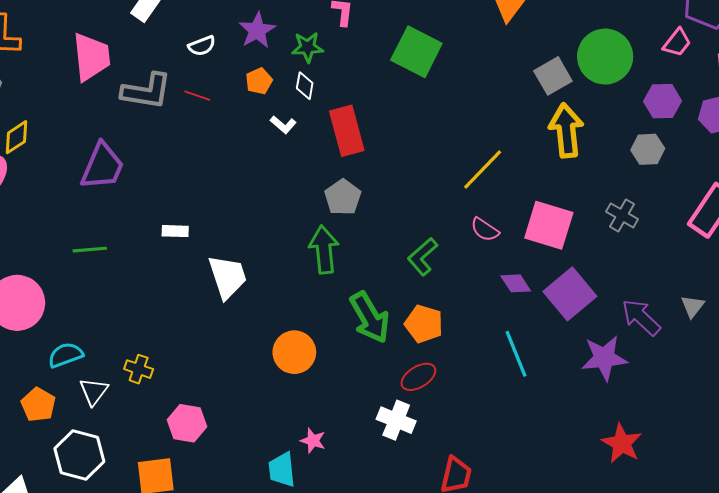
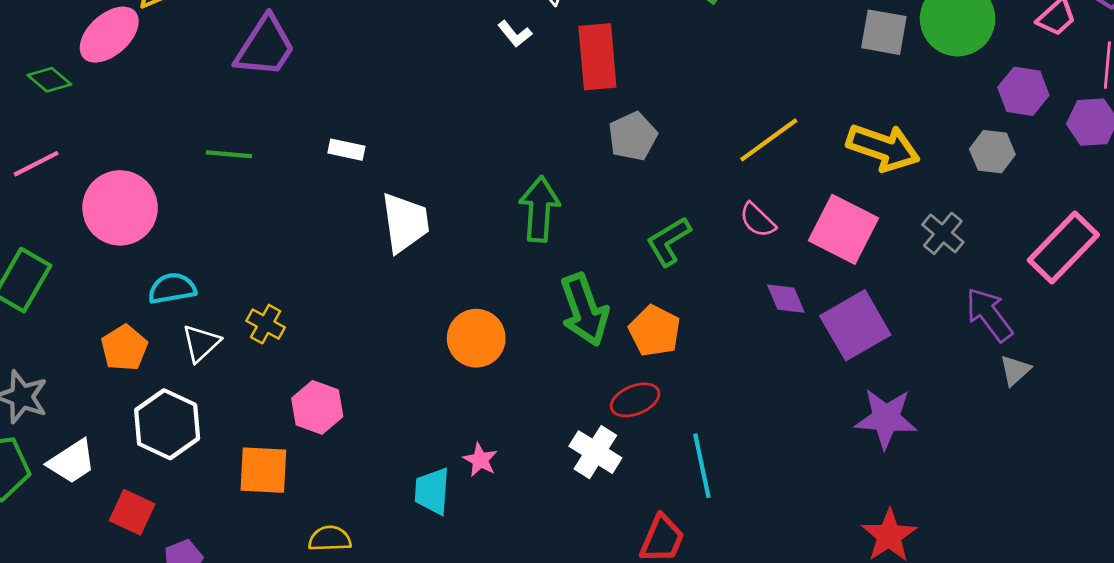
gray square: (553, 76) -> (884, 32), turned 30
yellow arrow: (566, 130) -> (883, 148), moved, turned 105
gray pentagon: (343, 197) -> (633, 136), moved
purple arrow: (641, 317) -> (989, 315), moved
cyan line: (516, 354) -> (702, 466), moved

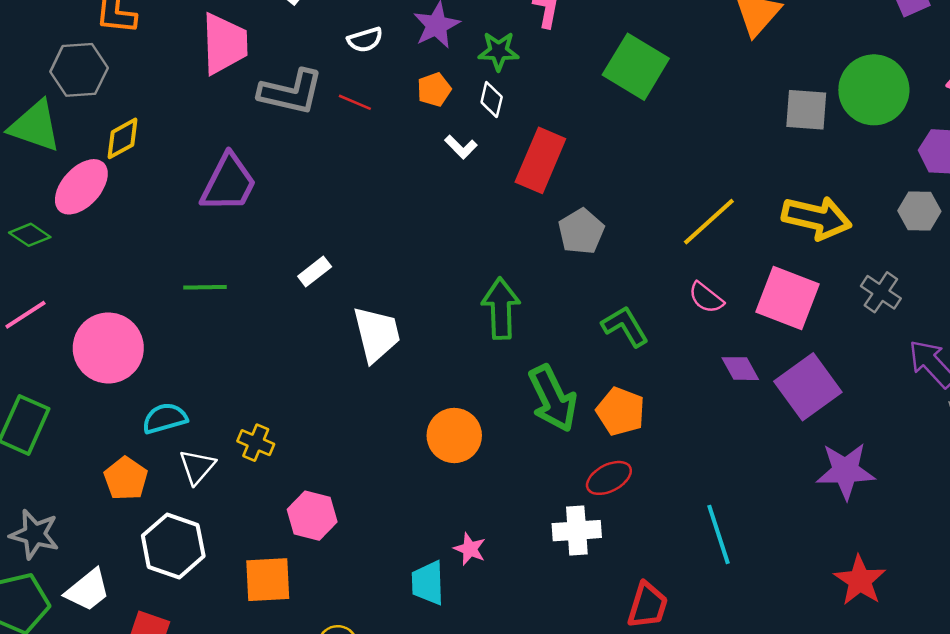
red rectangle: (597, 57) -> (540, 160), turned 34
white rectangle: (346, 150) -> (315, 272), turned -44
green L-shape: (669, 241) -> (625, 326), turned 96
white cross: (595, 452) -> (577, 531), turned -30
cyan line: (702, 466) -> (718, 534), moved

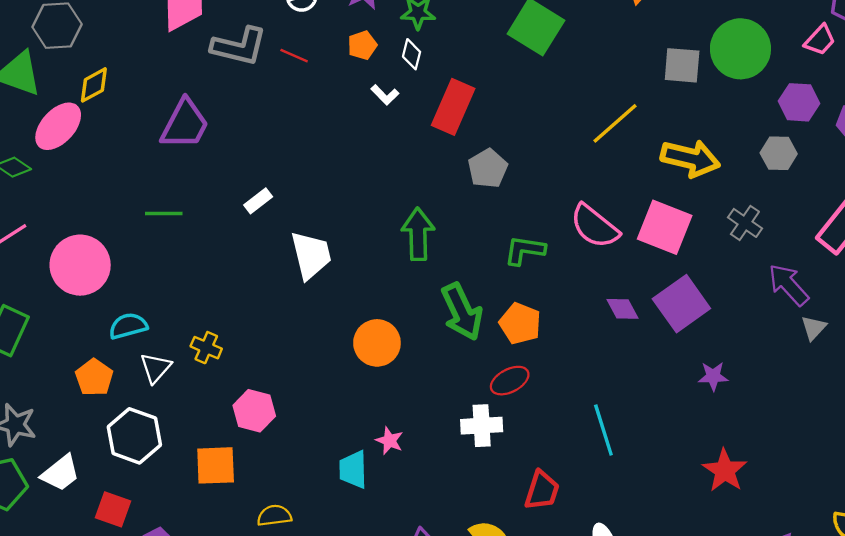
yellow line: (709, 222) -> (615, 123), moved
pink semicircle: (706, 298) -> (595, 226), size x1.6
green L-shape: (625, 326) -> (525, 250), turned -51
purple diamond: (740, 369) -> (622, 309), moved
purple star: (845, 471) -> (713, 376), size x0.6

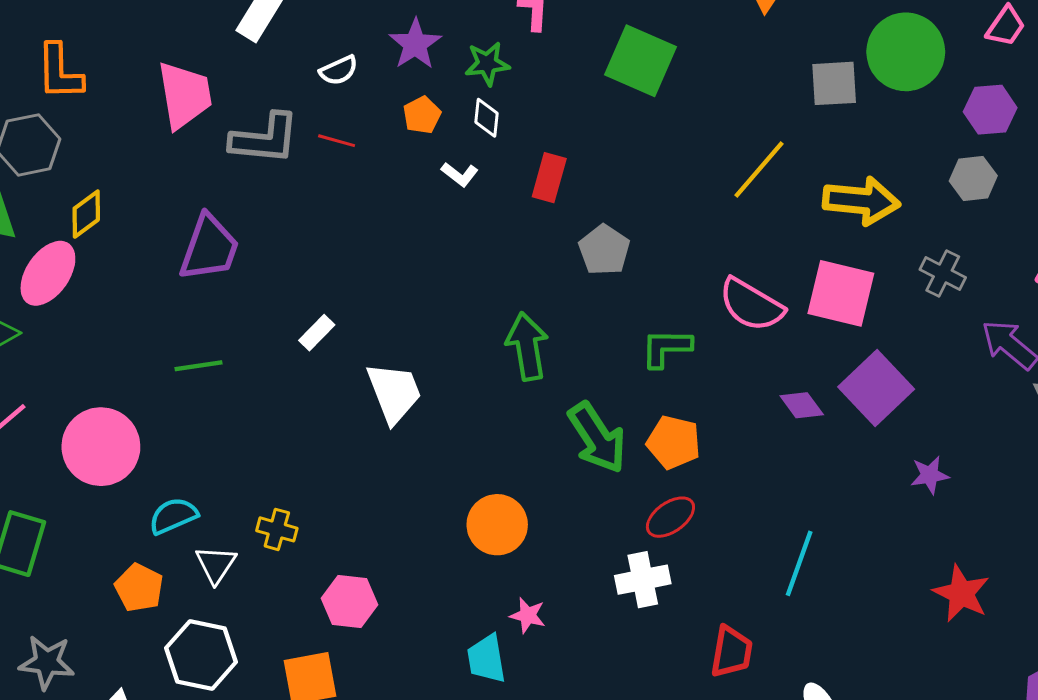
red rectangle: (453, 107) -> (549, 178), size x0.7
orange circle: (377, 343) -> (497, 525), moved
cyan line: (603, 430) -> (799, 563), turned 45

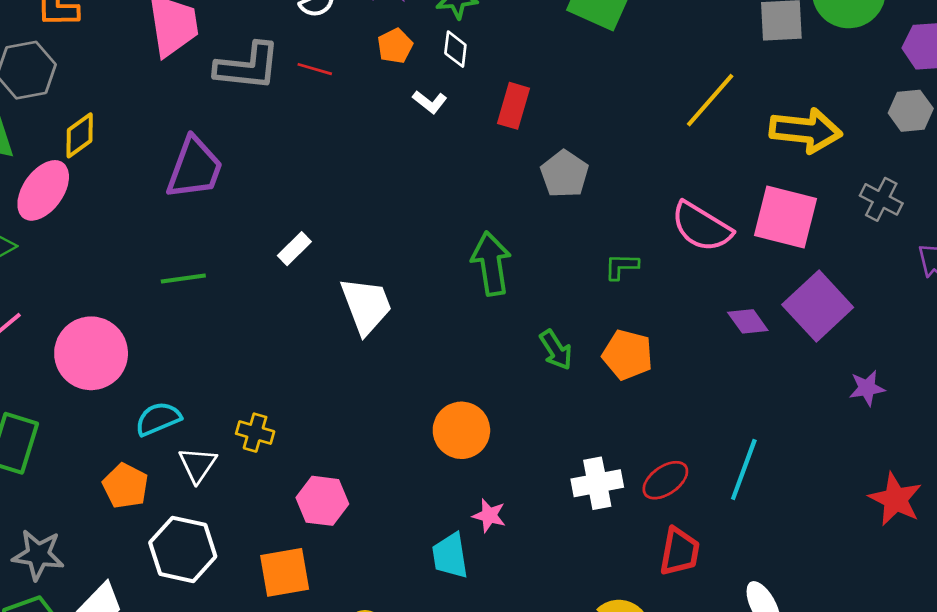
green L-shape: (666, 348) -> (621, 266), size x0.7
green arrow: (597, 438) -> (556, 350), size x0.6
red ellipse: (670, 517) -> (665, 480), moved

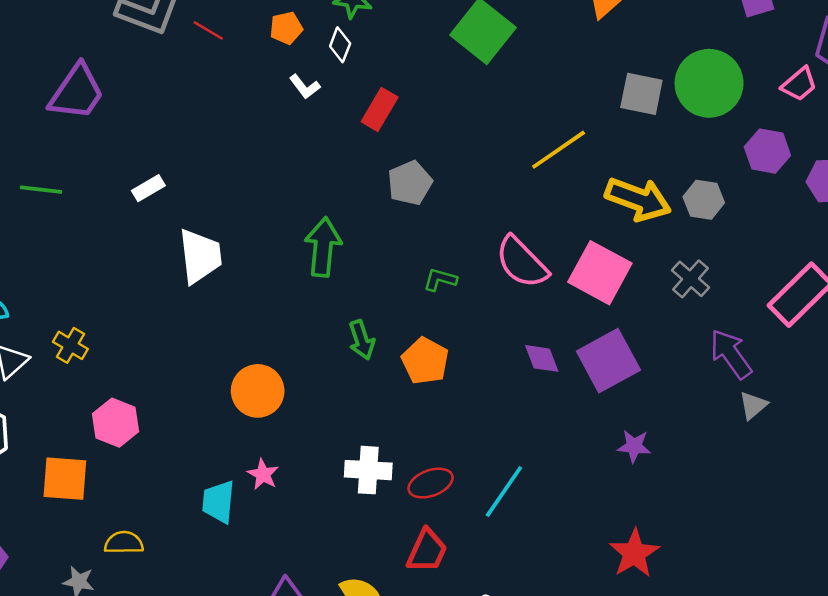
gray hexagon: (911, 111) -> (704, 200), moved

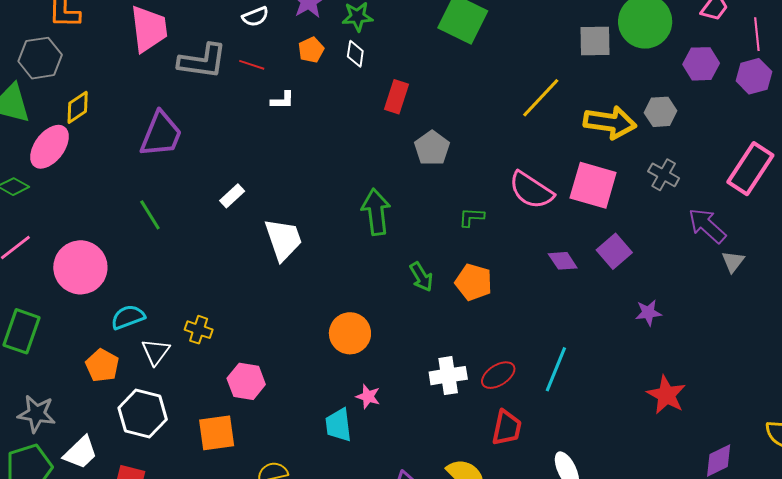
white L-shape: (305, 87) -> (283, 100), moved, turned -40
green line: (41, 190) -> (150, 215), turned 64
purple square: (608, 361) -> (614, 251), size x0.7

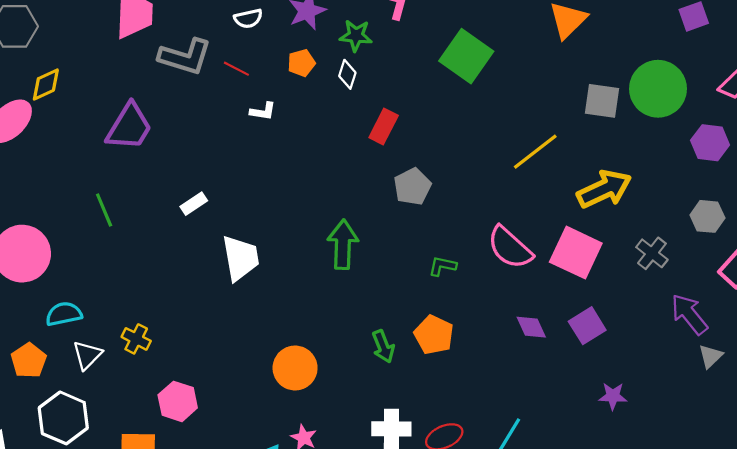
gray hexagon: (661, 112) -> (707, 216), moved
yellow arrow: (610, 122) -> (604, 189), turned -42
green arrow: (421, 277) -> (383, 346), moved

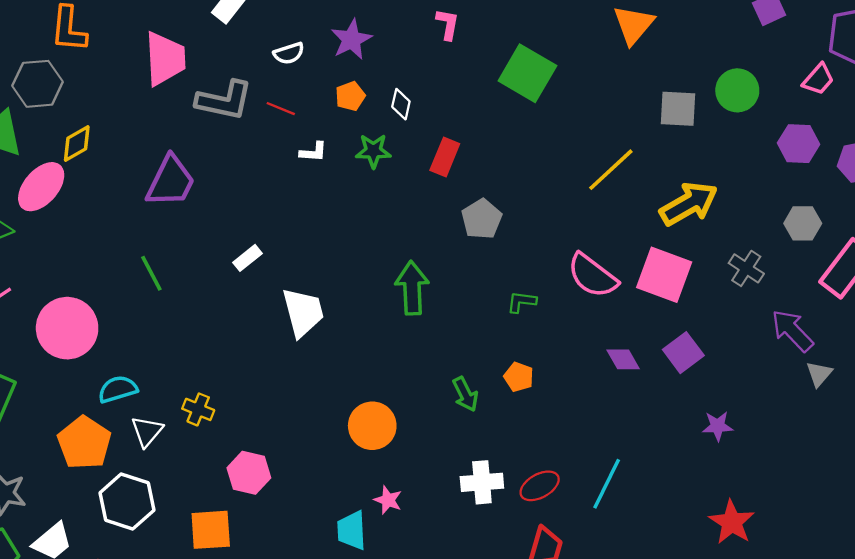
green star: (356, 36) -> (373, 151), moved
green circle: (658, 89) -> (737, 90), size x0.7
orange pentagon: (434, 335) -> (519, 377), size x0.7
orange pentagon: (29, 361) -> (84, 443), size x1.4

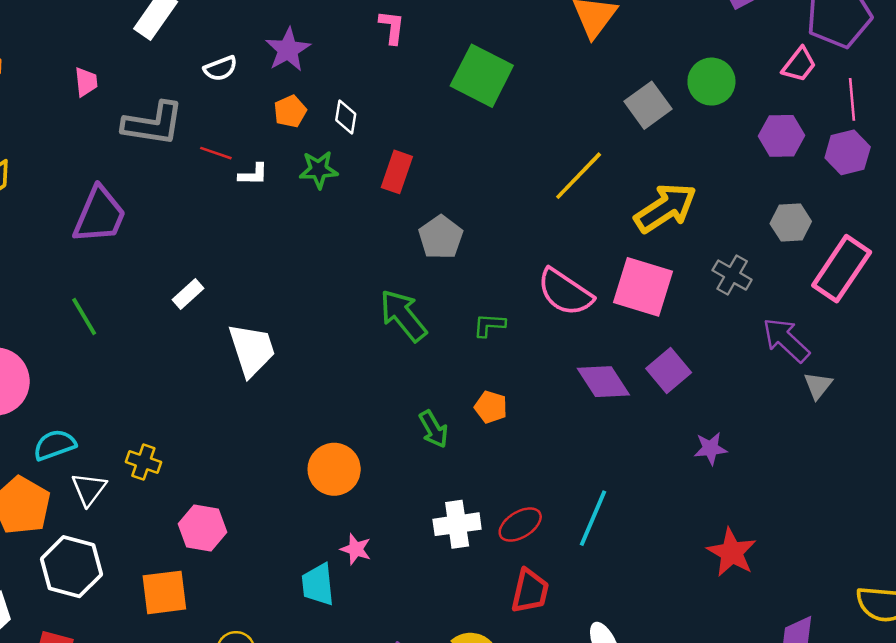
pink trapezoid: (165, 59) -> (86, 82), size x0.5
red line: (281, 109) -> (216, 153), moved
gray square: (678, 109) -> (648, 105), turned -36
green arrow: (412, 288) -> (403, 315), moved, turned -33
purple diamond: (623, 359) -> (603, 382), size x1.4

